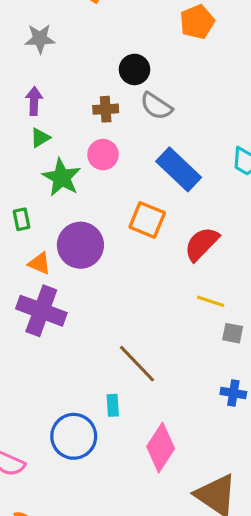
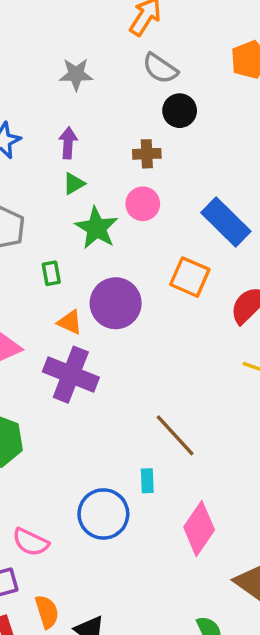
gray semicircle: (156, 106) -> (160, 68), moved

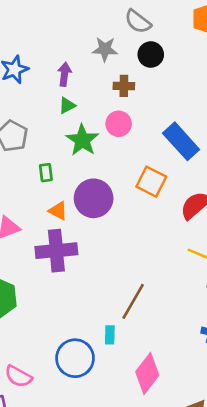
gray star: (76, 74) -> (105, 49), moved
purple cross: (71, 375) -> (56, 251), turned -30
brown line: (175, 435) -> (133, 301), turned 69

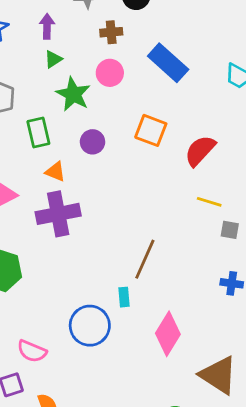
blue rectangle: (181, 141) -> (168, 63), moved
green rectangle: (46, 173) -> (38, 133), size x1.5
purple circle: (94, 198) -> (92, 142), moved, size x0.6

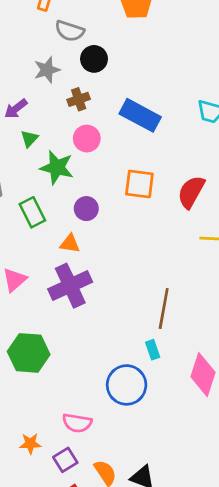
purple arrow: (47, 26) -> (16, 109), turned -115
orange triangle: (55, 172) -> (70, 244), moved

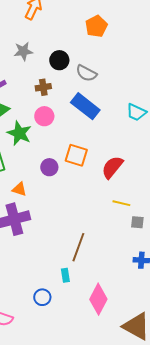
gray semicircle: (70, 31) -> (86, 73), moved
gray star: (47, 70) -> (23, 51), moved
purple circle: (86, 209) -> (49, 167), moved
blue circle: (127, 385) -> (42, 297), size x0.6

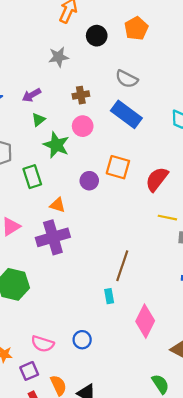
black circle: (59, 60) -> (97, 36), moved
blue circle: (42, 297) -> (82, 340), moved

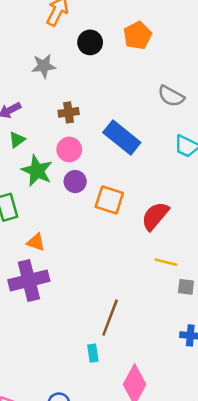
gray semicircle: (127, 79) -> (171, 96), moved
purple circle: (89, 181) -> (75, 182), moved

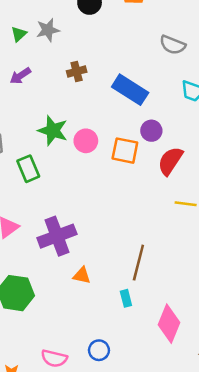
green triangle: (17, 140) -> (19, 34), moved
pink circle: (69, 149) -> (86, 141), moved
purple circle: (75, 182) -> (151, 131), moved
orange triangle: (36, 242) -> (82, 276), moved

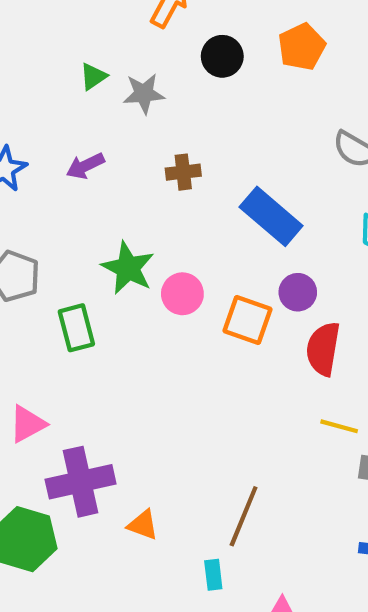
green triangle: (19, 34) -> (93, 77), moved
red semicircle: (170, 161) -> (323, 349), turned -32
purple cross: (57, 236) -> (81, 482), moved

